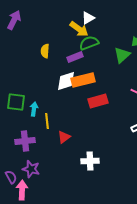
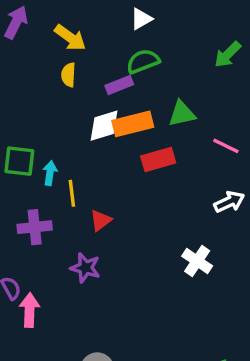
yellow arrow: (79, 29) -> (70, 38), moved
green triangle: (122, 55) -> (182, 114), moved, turned 30
white cross: (90, 161) -> (197, 261), moved, turned 36
purple star: (31, 169) -> (85, 268), moved

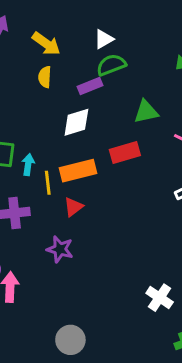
white triangle: (141, 19) -> (104, 39), moved
orange rectangle: (133, 124) -> (78, 171), moved
white cross: (197, 261) -> (160, 298), moved

